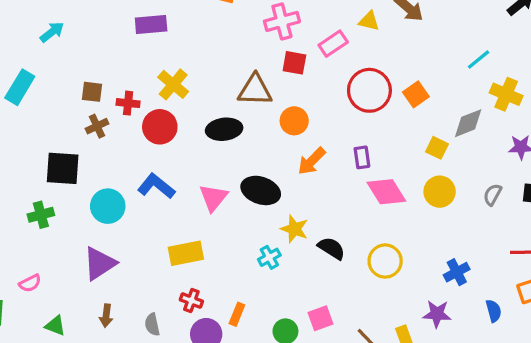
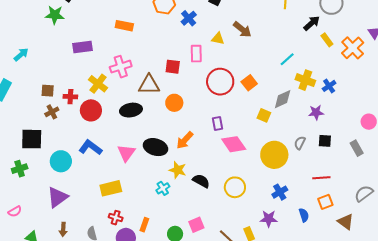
pink cross: (282, 21) -> (121, 67), moved
pink rectangle: (333, 44) -> (196, 54), turned -54
orange arrow: (312, 161) -> (185, 140), moved
yellow circle: (440, 192) -> (274, 155), moved, size x1.4

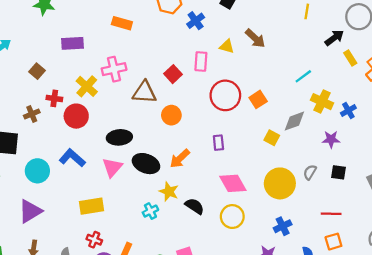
red square: (173, 67) -> (173, 74), turned 35
brown square: (48, 91) -> (37, 71), moved, turned 32
black ellipse: (131, 110) -> (119, 137), moved
pink diamond: (234, 144) -> (233, 183), moved

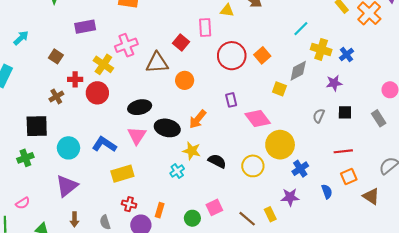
blue L-shape: (72, 158) -> (104, 144), moved
pink diamond: (233, 183) -> (258, 119), moved
yellow circle: (280, 183) -> (280, 145), moved

